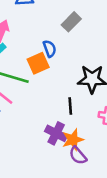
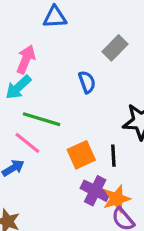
orange square: (38, 63) -> (81, 155), moved

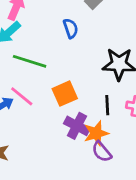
pink line: (27, 143) -> (22, 96), moved
black line: (113, 156) -> (107, 105), moved

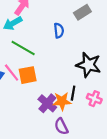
orange square: (65, 94) -> (28, 75), moved
orange star: (96, 133) -> (62, 101), moved

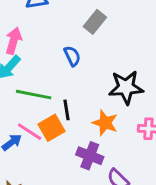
black line: (73, 93) -> (67, 110), moved
orange star: (62, 101) -> (105, 123), moved, turned -30

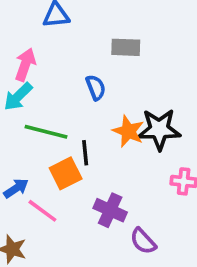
gray rectangle: (95, 22) -> (126, 47), turned 50
orange star: (105, 123) -> (128, 131), moved
pink line: (30, 132) -> (42, 211), moved

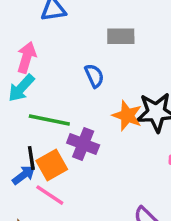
black line: (85, 153) -> (31, 158), moved
orange square: (66, 173) -> (52, 165), moved
purple cross: (110, 210) -> (83, 144), moved

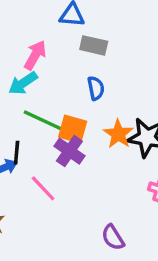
gray rectangle: (121, 36) -> (94, 45), moved
orange square: (52, 165) -> (73, 129), moved, turned 32
pink line: (50, 195) -> (43, 188), moved

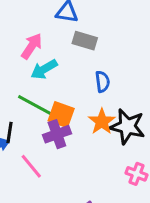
cyan arrow: (23, 83) -> (44, 69), moved
blue semicircle: (96, 88) -> (102, 82), moved
purple cross: (69, 151) -> (57, 134), turned 32

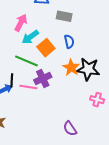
gray rectangle: (85, 41) -> (64, 16), moved
orange square: (61, 115) -> (46, 48), moved, turned 36
pink line: (31, 166) -> (28, 87), moved, turned -36

